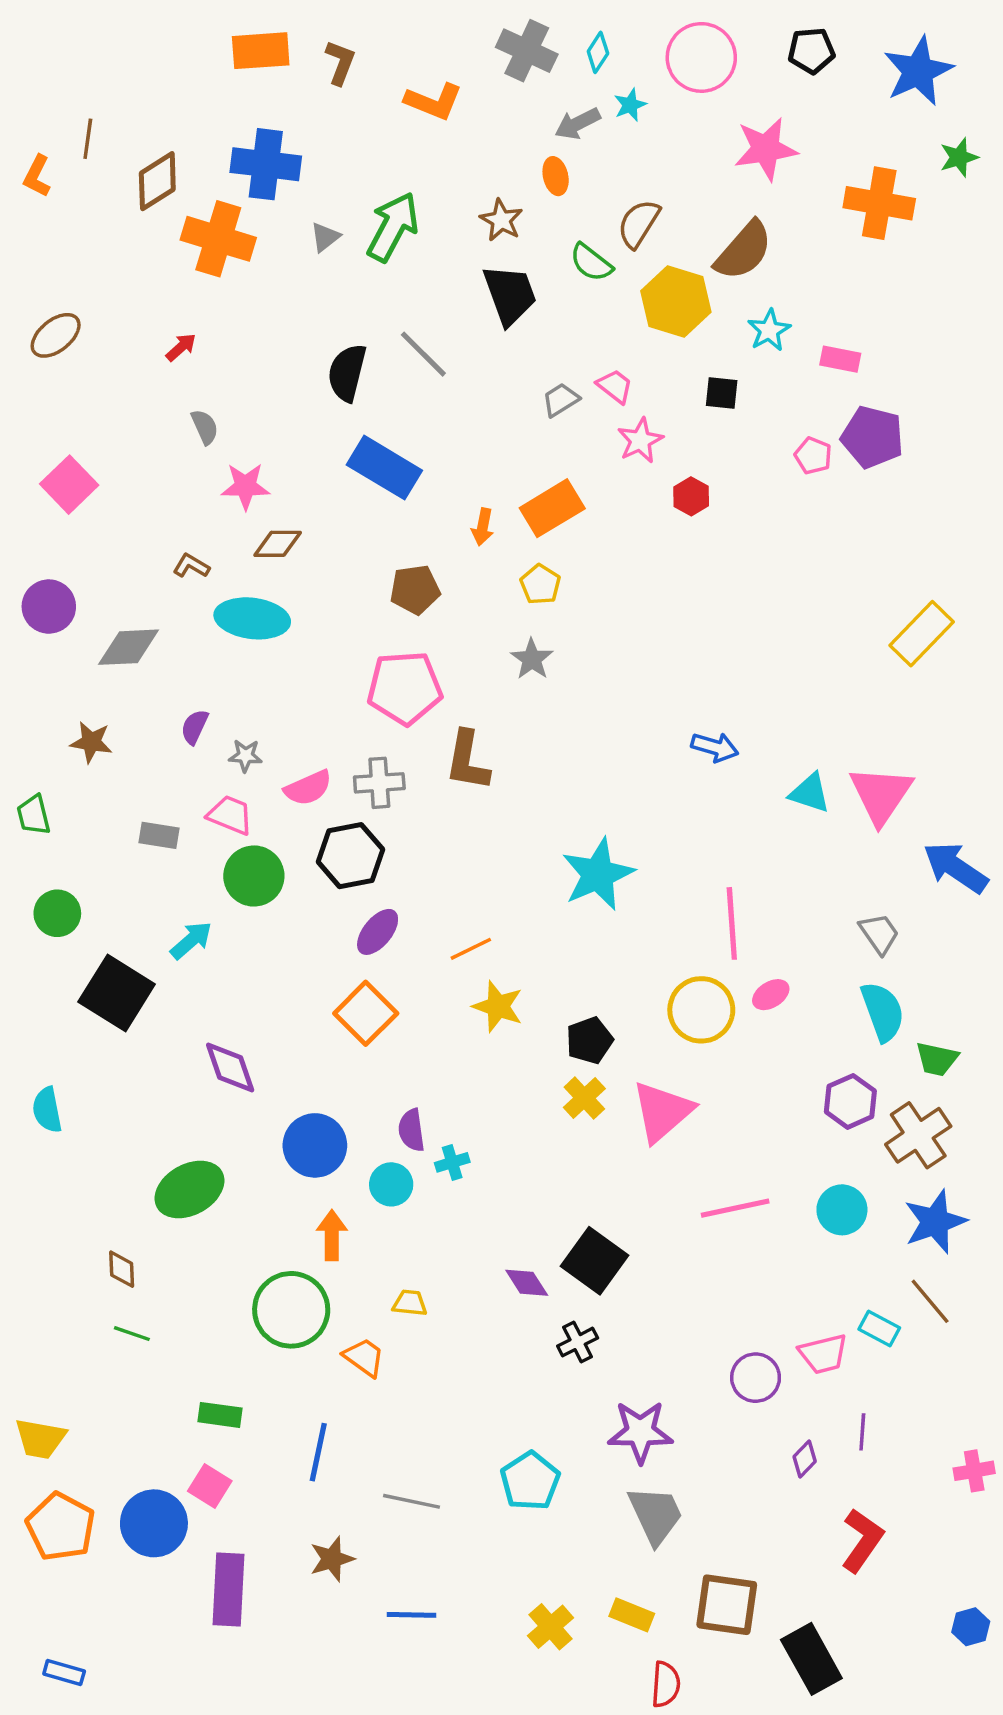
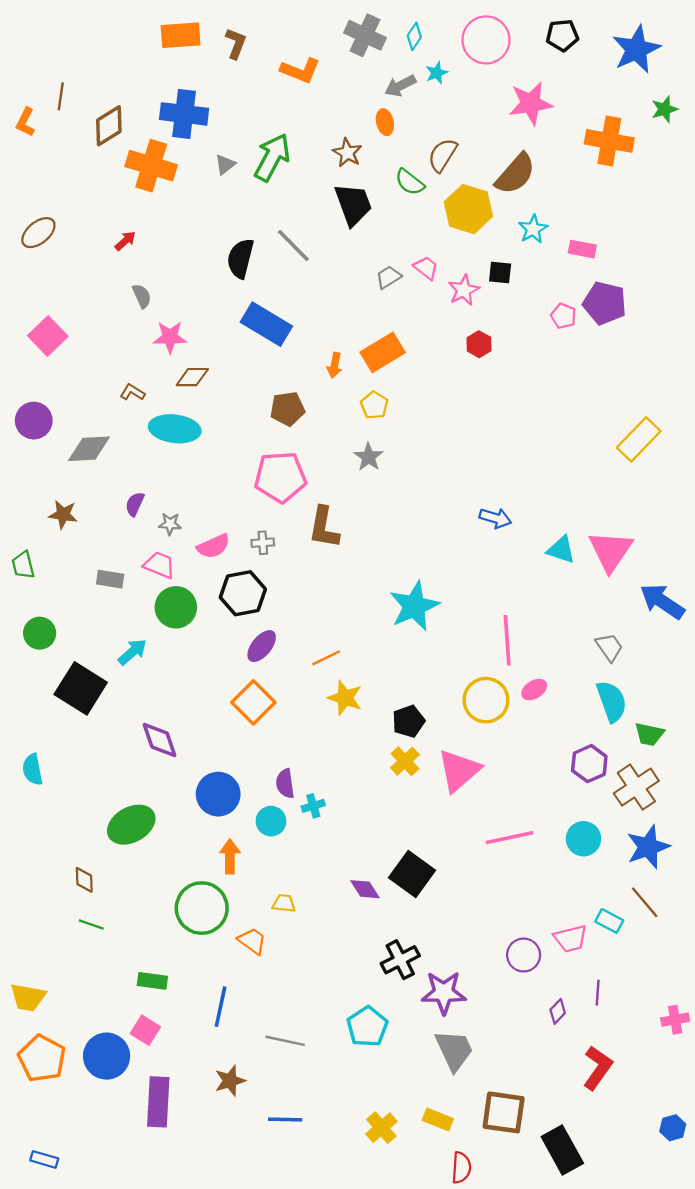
pink star: (640, 440) -> (464, 290), moved
gray cross: (379, 783) -> (263, 543), size x0.7
black cross: (578, 1342) -> (400, 960), moved, size x1.4

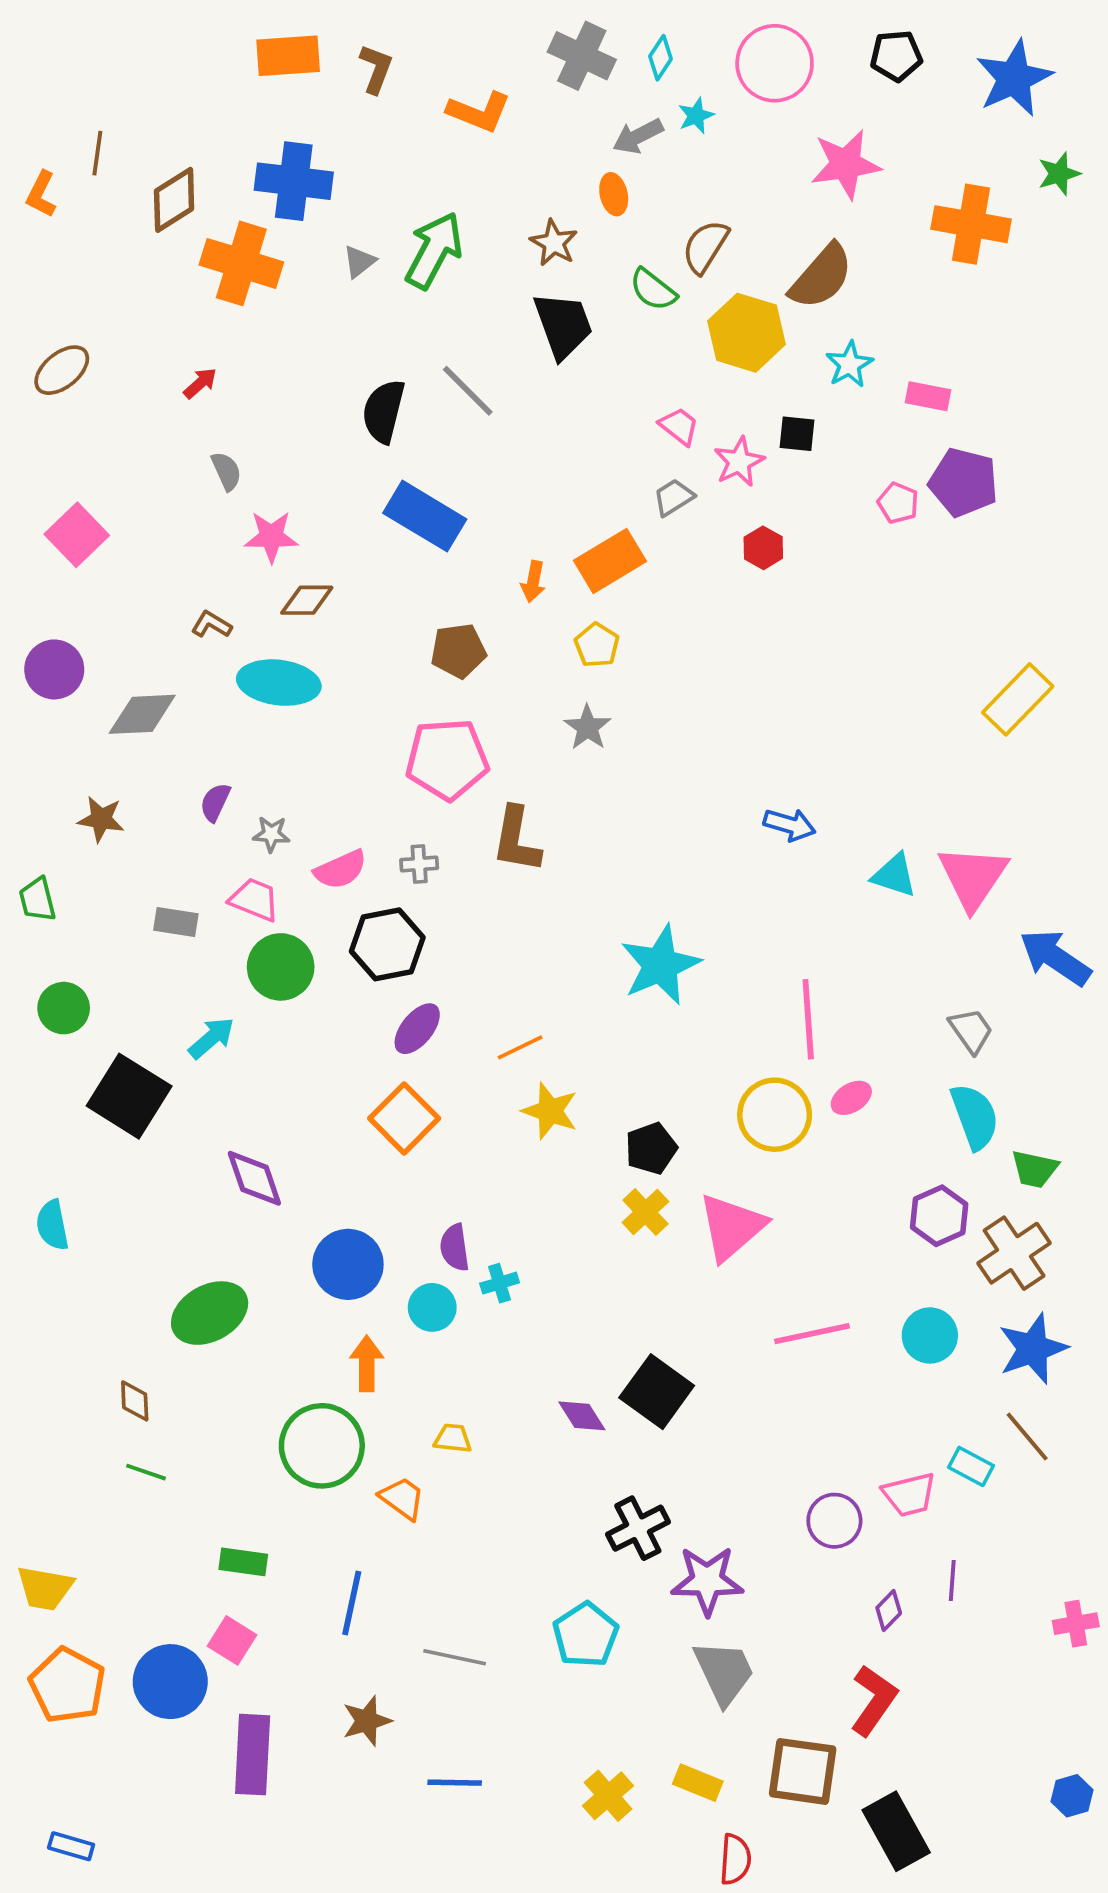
gray trapezoid: (388, 277) -> (674, 497), moved
red L-shape: (598, 1068) -> (874, 1700), moved

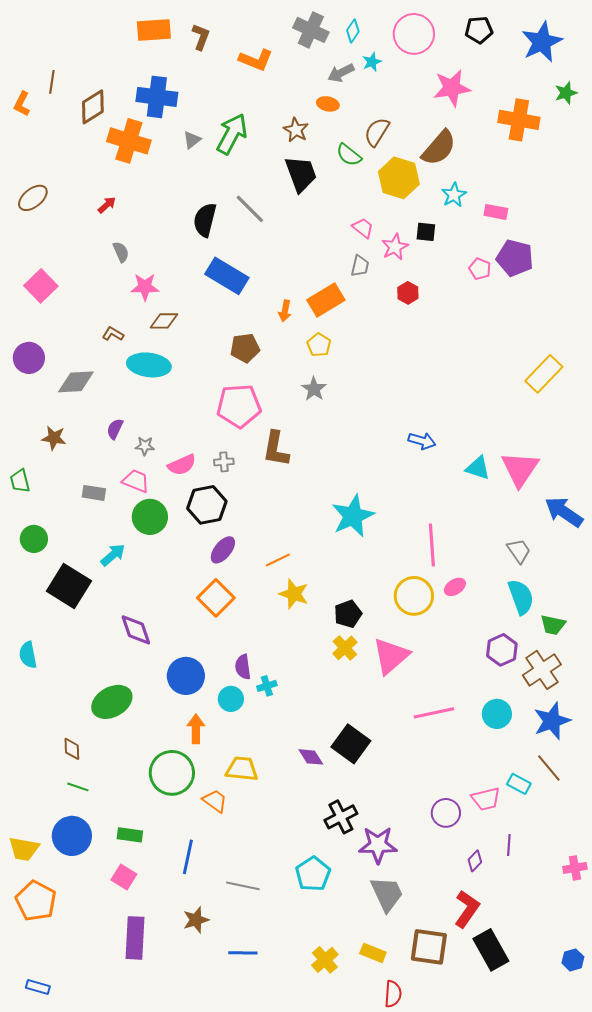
orange ellipse: (614, 194) -> (328, 104), turned -65
gray trapezoid: (674, 497) -> (360, 266), turned 135
yellow trapezoid: (453, 1438) -> (242, 769), size x1.6
blue circle: (170, 1682) -> (72, 836), moved
black rectangle: (896, 1831) -> (491, 950), moved

